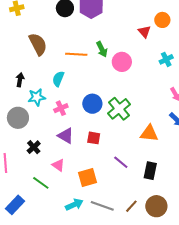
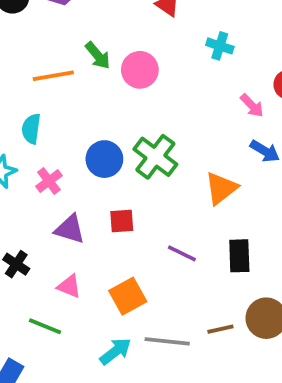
cyan cross: (166, 59) -> (220, 46), turned -32
orange triangle: (149, 133) -> (221, 188), turned -30
brown line: (131, 206) -> (220, 329), turned 48

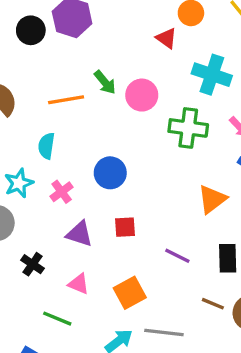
cyan cross: (220, 46) -> (212, 75), size x1.6
green cross: (155, 157) -> (188, 128), moved, turned -30
brown line: (220, 329) -> (213, 304), moved, turned 35

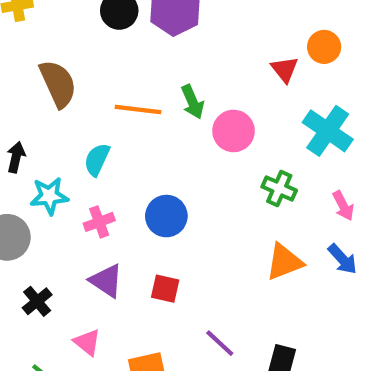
green cross: (188, 128) -> (279, 188), size x0.7
orange triangle: (212, 199) -> (284, 262), moved

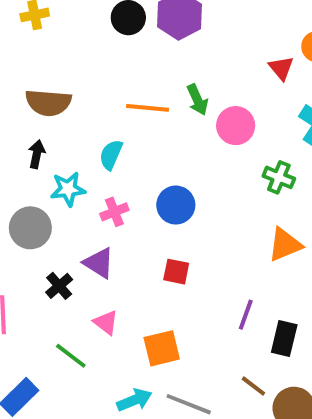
brown semicircle: (58, 84) -> (48, 103), moved, turned 120
purple triangle: (106, 281) -> (99, 263), moved
purple line: (220, 343) -> (246, 315), moved, turned 68

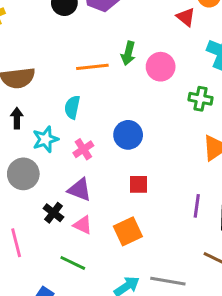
green arrow: (197, 100) -> (128, 53), turned 50
pink triangle: (106, 322) -> (83, 225), moved
orange square: (162, 348) -> (128, 231), moved

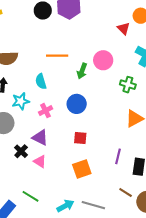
green arrow: (128, 53) -> (82, 71), moved
cyan semicircle: (72, 107) -> (41, 81), turned -35
orange square: (128, 231) -> (82, 169), moved
green line: (73, 263) -> (30, 196), moved

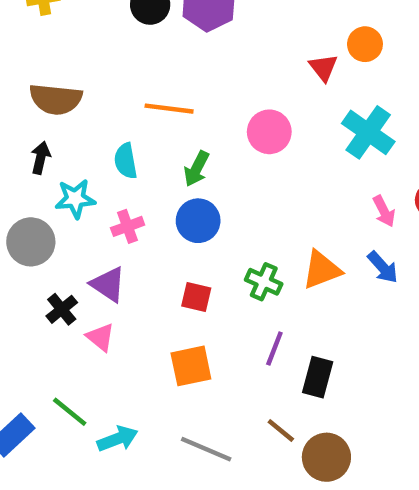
green arrow: (82, 71) -> (197, 169), moved
green cross: (128, 85) -> (264, 282), moved
cyan arrow: (65, 206) -> (118, 439), moved

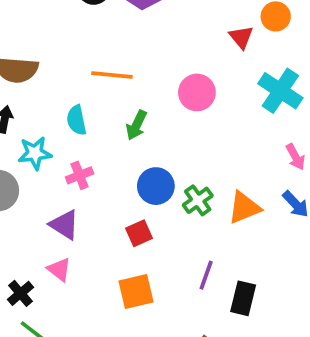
blue circle: (198, 221) -> (156, 186), moved
green cross: (264, 282) -> (198, 200), moved, turned 32
red square: (196, 297) -> (139, 233), turned -36
black cross: (62, 309) -> (20, 293), moved

